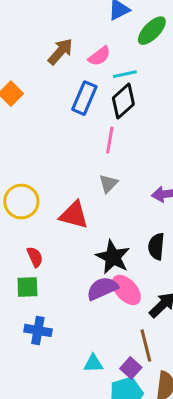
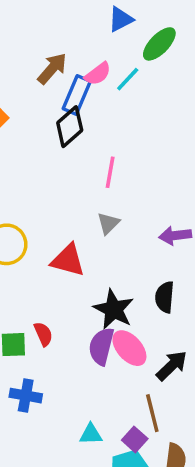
cyan line: (125, 74) -> (128, 79), moved, turned -35
blue rectangle: (84, 98) -> (77, 95), moved
black diamond: (123, 101) -> (70, 127), moved
red semicircle: (35, 257) -> (43, 334), moved
purple semicircle: (102, 288) -> (101, 346), turned -52

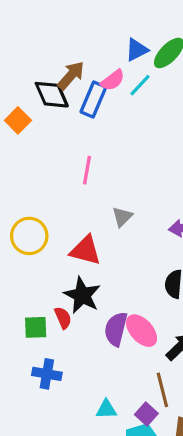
blue triangle: (121, 19) -> (137, 50), moved
black diamond: (70, 127) -> (52, 95), moved, turned -72
pink line: (110, 172) -> (87, 170), moved
black star: (114, 309) -> (82, 295), moved

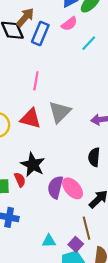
pink semicircle: (113, 80) -> (69, 24), moved
cyan line: (140, 85) -> (89, 43), moved
gray triangle: (122, 217) -> (60, 112), size x1.6
red triangle: (85, 250) -> (31, 118), moved

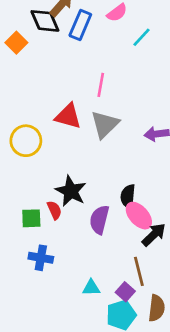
pink line: (36, 81) -> (101, 85), moved
red triangle: (31, 118) -> (68, 116), moved
black semicircle: (94, 157) -> (128, 197), moved
pink ellipse: (73, 188) -> (139, 216), moved

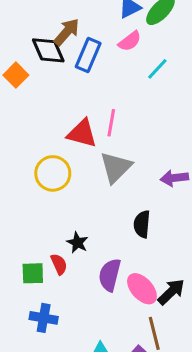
red triangle: (68, 116) -> (82, 133), moved
yellow circle: (26, 141) -> (53, 173), moved
black star: (71, 191) -> (77, 243), size x0.6
black semicircle: (128, 197) -> (142, 224), moved
pink ellipse: (139, 216) -> (142, 289), moved

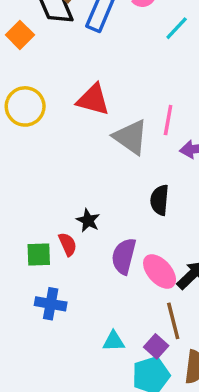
pink line: (111, 123) -> (168, 120), moved
gray triangle: (116, 167) -> (131, 137), turned -40
yellow circle: (53, 173) -> (25, 106), moved

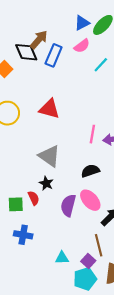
pink line: (168, 120) -> (92, 134), moved
gray triangle: (131, 137) -> (49, 156), moved
black semicircle: (160, 200) -> (90, 171), turned 66
pink ellipse: (160, 271) -> (90, 200), moved

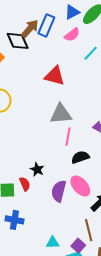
blue rectangle: (54, 55) -> (46, 25), moved
red triangle: (49, 109) -> (55, 76), moved
pink line: (92, 134) -> (68, 137), moved
gray triangle: (49, 156) -> (61, 114), moved, turned -40

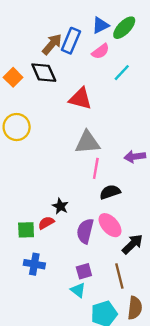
black diamond: (18, 41) -> (44, 73), moved
red semicircle: (25, 184) -> (46, 223), turned -96
cyan triangle: (53, 243) -> (78, 290), turned 40
purple square: (78, 246) -> (84, 271), moved, turned 32

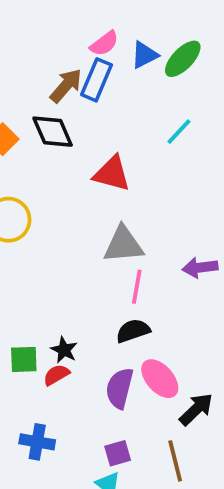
pink semicircle: (101, 51) -> (104, 43), moved
black semicircle: (110, 192) -> (133, 331), moved
black star: (60, 206) -> (64, 350), moved
green square: (26, 230) -> (24, 359), moved

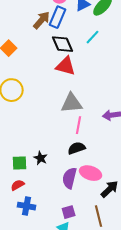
black diamond: (53, 132) -> (63, 44), moved
cyan line: (179, 132) -> (93, 37), moved
red semicircle: (56, 375) -> (18, 185), moved
pink ellipse: (160, 379) -> (91, 173), turned -30

